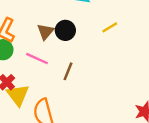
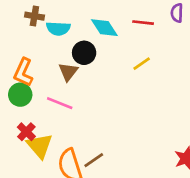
black circle: (65, 30) -> (84, 53), moved
brown line: (68, 71) -> (94, 160), moved, turned 36

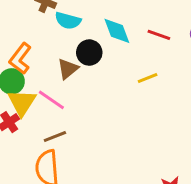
yellow triangle: (40, 146) -> (22, 102), moved
brown line: (94, 160) -> (55, 137), moved

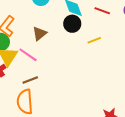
black circle: (89, 53) -> (72, 24), moved

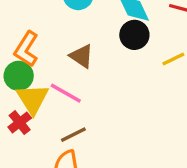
brown triangle: (40, 34) -> (82, 56), turned -42

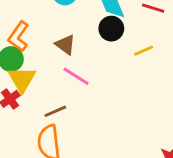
pink line: (66, 93) -> (76, 76), moved

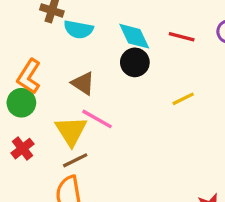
yellow line: (144, 51) -> (183, 99), moved
yellow triangle: (22, 79) -> (71, 131), moved

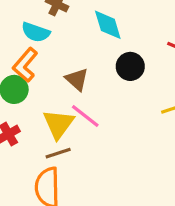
cyan semicircle: (78, 29) -> (36, 32), moved
cyan diamond: (134, 36) -> (108, 25), moved

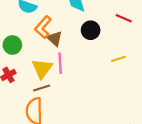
orange L-shape: (25, 65) -> (43, 27), moved
pink line: (85, 116) -> (60, 63), turned 48

